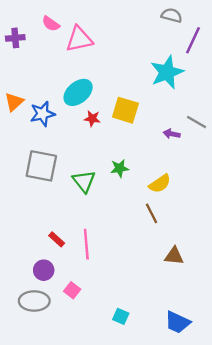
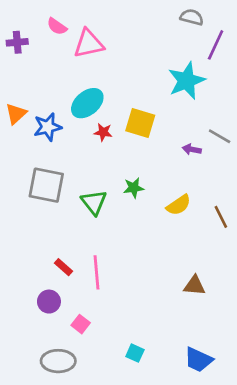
brown line: (152, 213) -> (221, 217), moved
gray ellipse: (34, 301) -> (58, 361), moved

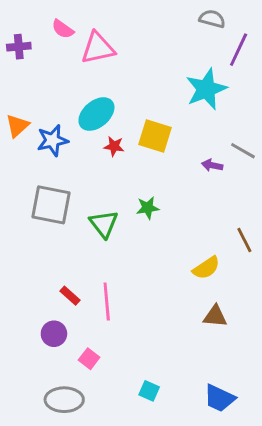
yellow semicircle: (179, 205) -> (206, 268), moved

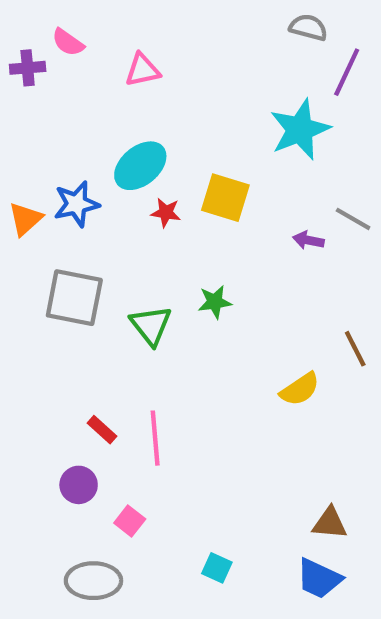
pink semicircle: (63, 29) -> (68, 42), moved
pink triangle: (98, 48) -> (142, 70), size x0.7
orange triangle: (17, 126) -> (25, 219), moved
brown triangle: (215, 316) -> (330, 523), moved

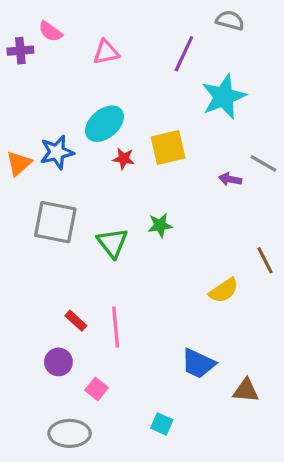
purple line: (347, 72) -> (184, 54), moved
yellow square: (225, 198) -> (168, 147), turned -30
blue trapezoid: (319, 579) -> (198, 364), moved

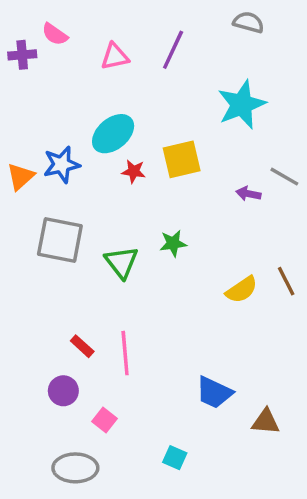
purple line: (184, 54) -> (173, 50), moved
yellow semicircle: (224, 290) -> (242, 290), moved

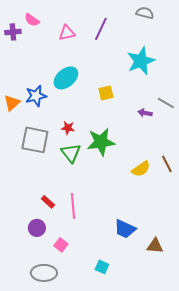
yellow square: (182, 159) -> (106, 93), size x0.7
red star: (134, 171) -> (68, 128), moved
green star: (173, 243) -> (101, 142), size x1.8

